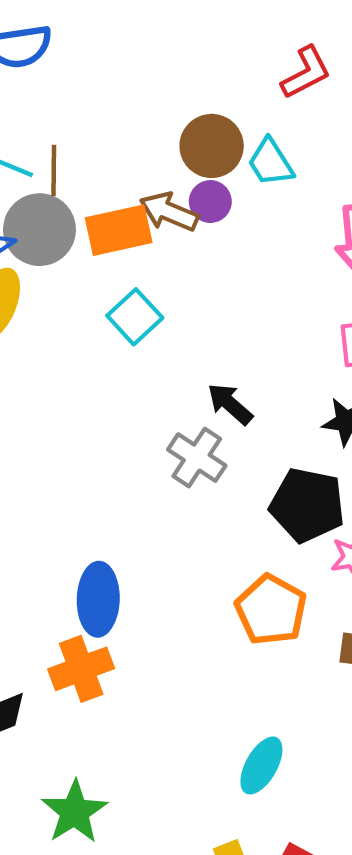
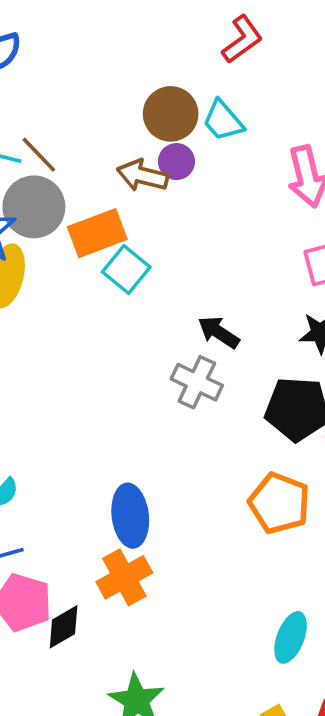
brown line: (54, 171) -> (39, 155), turned -36
orange rectangle: (119, 230) -> (97, 233), moved

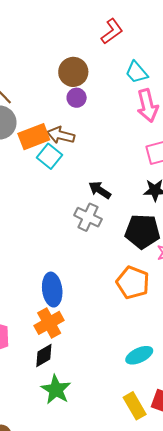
cyan trapezoid: (223, 121) -> (137, 72), moved
brown arrow: (142, 176) -> (61, 135), moved
black diamond: (64, 627) -> (44, 356), moved
cyan ellipse: (291, 637) -> (139, 355), turned 44

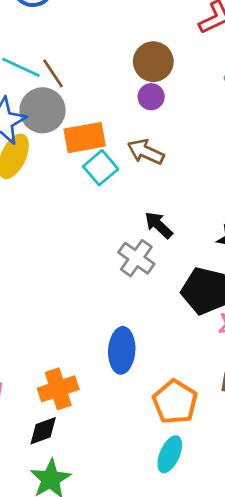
brown arrow: (61, 135) -> (146, 152), moved
orange pentagon: (133, 282) -> (175, 402), moved
blue ellipse: (52, 290) -> (122, 350), moved
cyan ellipse: (139, 355) -> (170, 454), turned -52

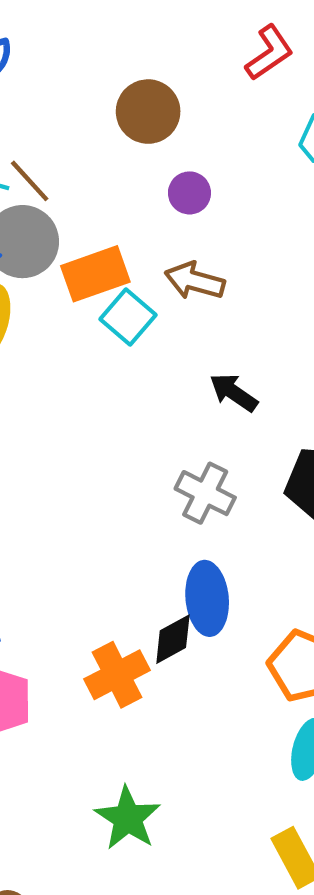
brown circle: (153, 62) -> (148, 112), moved
gray cross: (136, 258) -> (205, 493), moved
black diamond: (43, 431) -> (173, 639), moved

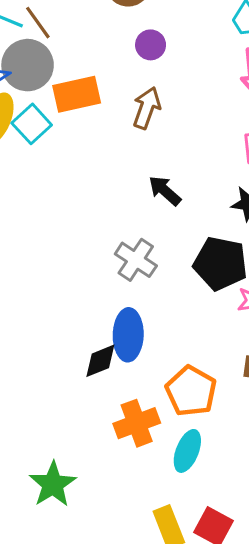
brown arrow: (195, 281) -> (147, 108), turned 87
cyan square: (128, 317) -> (32, 124), moved
orange cross: (117, 675) -> (137, 423), moved

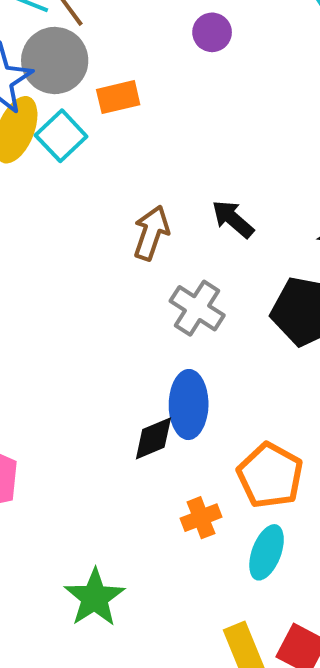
orange rectangle: (77, 94) -> (118, 97), size x0.7
brown arrow: (147, 108) -> (151, 233), moved
orange cross: (137, 423) -> (201, 518), size x0.7

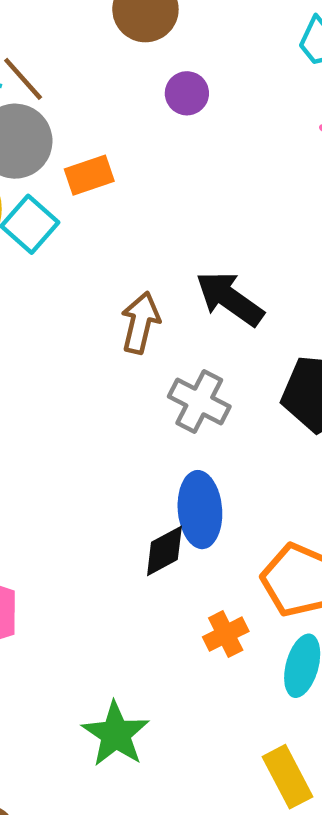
black arrow: (233, 219) -> (230, 299), size x1.4

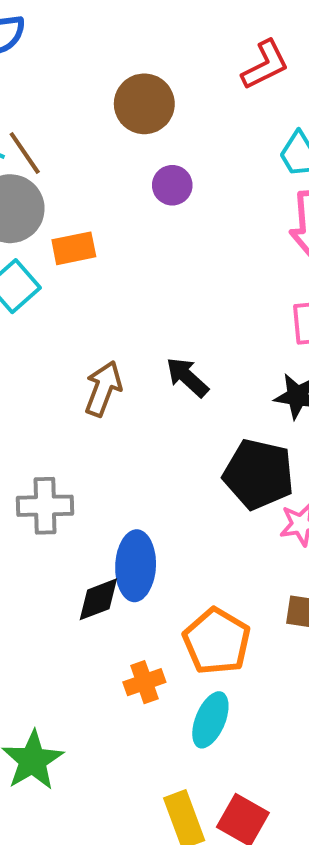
black arrow: (230, 299) -> (187, 377), size x0.7
gray cross: (199, 402) -> (45, 506), moved, turned -36

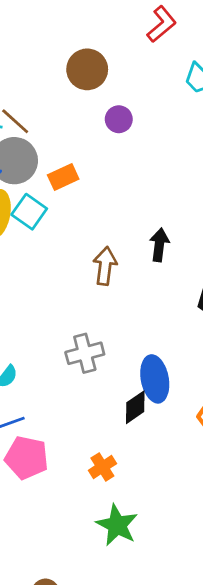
black arrow: (187, 377) -> (159, 245), turned 68
orange cross: (144, 682) -> (102, 467), moved

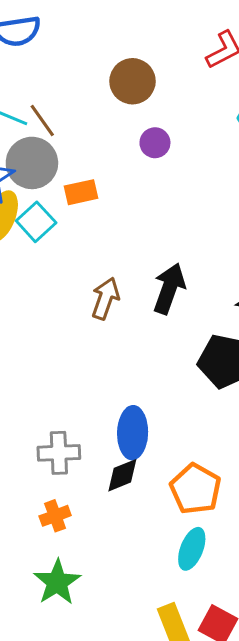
black arrow: (159, 245) -> (169, 289), size x1.4
gray cross: (85, 353) -> (59, 453), moved
black diamond: (135, 407) -> (122, 475), moved

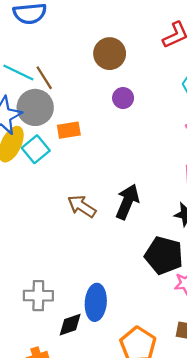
brown arrow: (105, 298) -> (82, 206), turned -80
gray cross: (59, 453) -> (38, 296), moved
black diamond: (122, 475) -> (70, 325), moved

